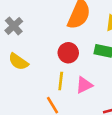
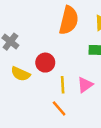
red circle: (68, 53) -> (45, 63), moved

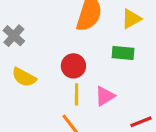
red circle: (45, 63) -> (73, 66), moved

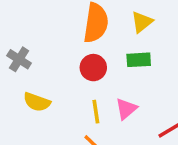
red circle: (73, 66) -> (93, 68), moved

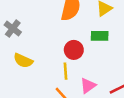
red circle: (93, 68) -> (74, 50), moved
pink triangle: (126, 109) -> (88, 86), moved

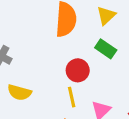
green rectangle: (100, 36) -> (106, 49), turned 42

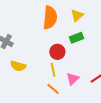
green rectangle: (106, 49) -> (76, 38), turned -56

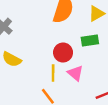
pink triangle: (73, 79) -> (75, 73), moved, turned -48

